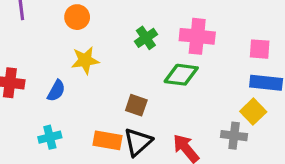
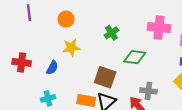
pink cross: (197, 36) -> (159, 28), moved
brown square: (136, 105) -> (105, 77), size x1.5
gray cross: (234, 136) -> (148, 91), moved

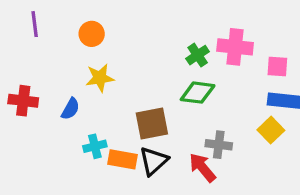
green cross: (111, 33) -> (198, 55), moved
brown square: (105, 77) -> (152, 123), turned -30
cyan cross: (48, 98) -> (95, 146), moved

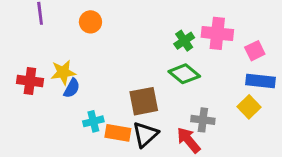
pink square: (277, 66) -> (255, 51), turned -30
yellow star: (100, 78) -> (63, 72), moved
green diamond: (198, 93) -> (184, 74), turned 32

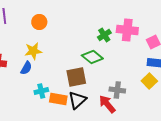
yellow star: (63, 72) -> (33, 51), moved
green diamond: (184, 74) -> (92, 57), moved

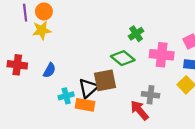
orange circle: (39, 22) -> (44, 11), moved
pink cross: (127, 30) -> (162, 55), moved
yellow star: (33, 51) -> (42, 30), moved
black triangle: (77, 100) -> (88, 88), moved

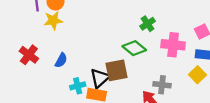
red cross: (17, 65) -> (29, 55), turned 30

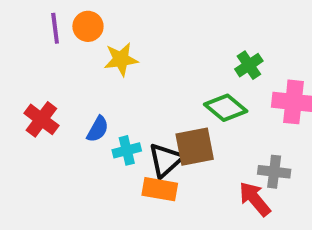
yellow star: (53, 20) -> (121, 59), moved
cyan cross: (78, 86) -> (127, 150), moved

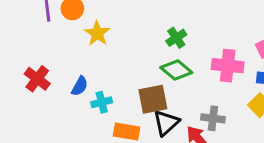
yellow star: (121, 59) -> (97, 33), turned -30
green cross: (249, 65) -> (176, 38), moved
black triangle: (166, 160) -> (166, 123), moved

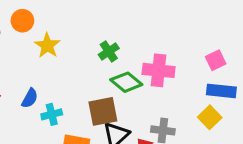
green cross: (176, 38) -> (109, 51), moved
pink cross: (228, 66) -> (159, 70), moved

